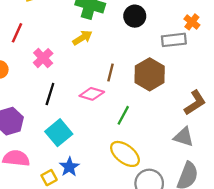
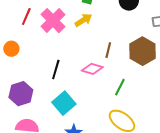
pink cross: (43, 58) -> (53, 21), moved, size x1.4

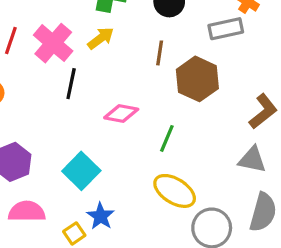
brown line: (108, 50) -> (160, 53), moved
black line: (56, 70) -> (71, 84), moved

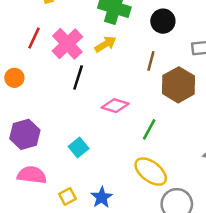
cyan square: (81, 171) -> (79, 148), size x0.7
blue star: (101, 216) -> (102, 197), moved

